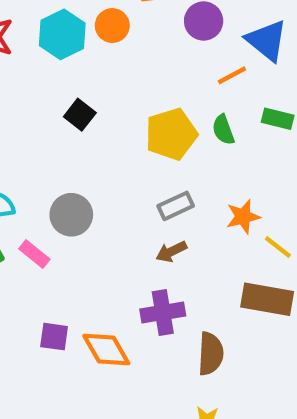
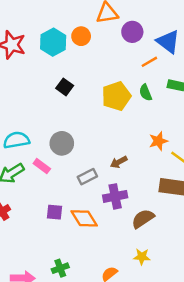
gray rectangle: (176, 206) -> (87, 177), moved
brown semicircle: (211, 354) -> (143, 219), turned -125

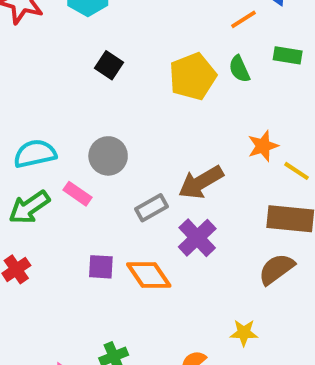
brown arrow: (119, 162) -> (201, 182), size x1.6
purple cross: (115, 196) -> (197, 238), turned -30
brown semicircle: (143, 219) -> (276, 269), moved

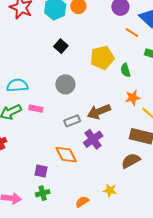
orange line: (243, 19) -> (132, 32), turned 56
green semicircle: (239, 69) -> (125, 70), moved
gray circle: (108, 156) -> (65, 84), moved
pink rectangle: (77, 194) -> (36, 109), turned -32
purple square: (101, 267) -> (41, 171), moved

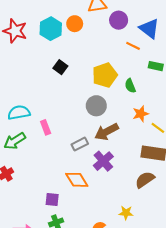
gray circle: (65, 84) -> (96, 106), moved
pink rectangle: (36, 109) -> (46, 127), moved, turned 64

